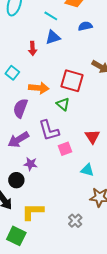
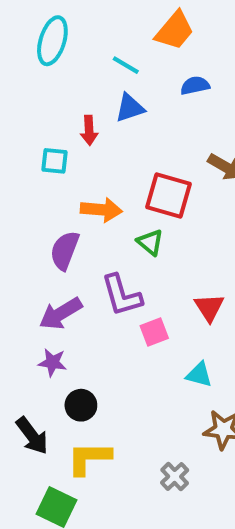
cyan square: (12, 73) -> (54, 161), moved, turned -32
purple star: (31, 164) -> (52, 362), moved
black circle: (16, 180) -> (81, 405), moved

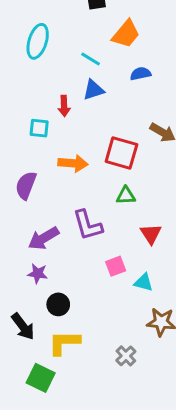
green triangle: (150, 242) -> (126, 196), moved, turned -42
purple semicircle: (65, 250) -> (26, 185), moved
pink square: (154, 332) -> (116, 266), moved

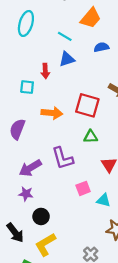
yellow L-shape: (64, 343) -> (45, 245), turned -30

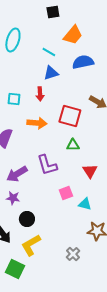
blue semicircle: (101, 47) -> (83, 62), size x1.5
red arrow: (45, 71) -> (40, 94), moved

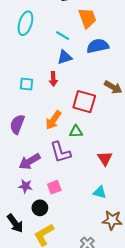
orange trapezoid: (73, 35) -> (87, 18), turned -60
orange arrow: (37, 123) -> (53, 120), moved, turned 120
green triangle: (73, 145) -> (76, 132), moved
pink square: (66, 193) -> (54, 187), moved

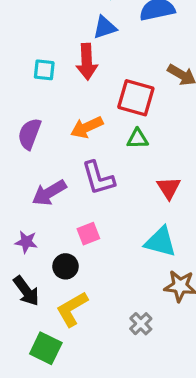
red arrow: (53, 79) -> (87, 62), size x1.5
orange arrow: (53, 120) -> (87, 127), turned 30
green triangle: (76, 132) -> (138, 139), moved
purple star: (25, 186) -> (26, 242), moved
cyan triangle: (100, 192) -> (160, 242), size x1.5

